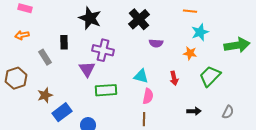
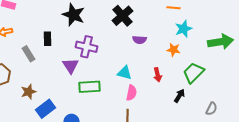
black arrow: (194, 111) -> (179, 96), moved, turned -56

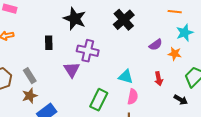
purple semicircle: (139, 40) -> (156, 45), moved, turned -40
gray rectangle: (28, 54) -> (30, 76), moved
green rectangle: (89, 87) -> (99, 100), moved, turned -60
black arrow: (179, 96) -> (181, 100), turned 88

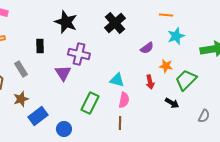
orange star: (175, 54) -> (166, 66), moved
gray rectangle: (30, 76) -> (21, 69), moved

